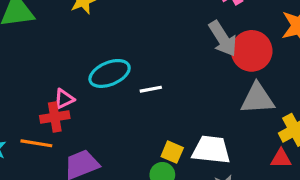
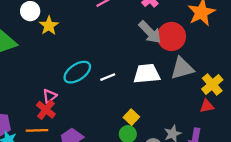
red cross: (55, 117) -> (46, 110), turned -30
white trapezoid: (211, 150) -> (147, 74), moved
yellow square: (172, 152) -> (131, 117), turned 32

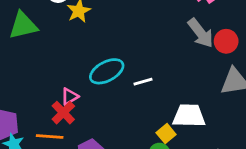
red circle: (171, 36) -> (226, 41), size x0.7
white trapezoid: (147, 74) -> (189, 116), moved

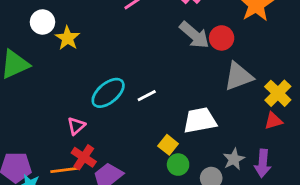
red cross: (63, 113) -> (84, 157), moved
yellow square: (166, 134) -> (168, 145), moved

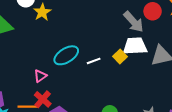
red circle: (222, 38) -> (153, 11), moved
white trapezoid: (200, 120) -> (135, 46), moved
yellow square: (168, 145) -> (120, 56), moved

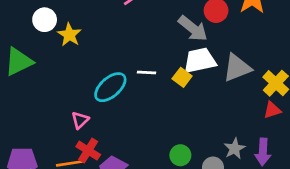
white line: (94, 61) -> (147, 73), moved, turned 32

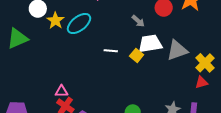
gray arrow: (193, 28) -> (138, 21), moved, size x0.6
cyan ellipse: (110, 87) -> (79, 24), moved
pink triangle: (80, 120) -> (61, 91), moved, turned 40

